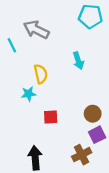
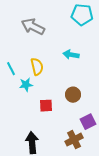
cyan line: (12, 45) -> (11, 69), moved
cyan arrow: (78, 61) -> (71, 55), turned 119
brown circle: (93, 114) -> (73, 95), moved

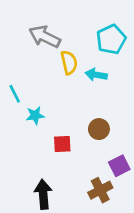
cyan pentagon: (82, 15) -> (111, 39), moved, turned -30
yellow semicircle: (37, 67) -> (69, 62), moved

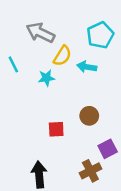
yellow semicircle: (69, 62) -> (62, 56), turned 45
cyan line: (15, 94) -> (13, 64), moved
cyan star: (35, 115) -> (46, 78), moved

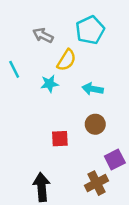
gray arrow: (40, 33) -> (43, 35), size x0.7
cyan pentagon: (100, 35) -> (90, 30), moved
cyan arrow: (87, 67) -> (93, 89), moved

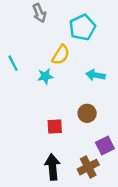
gray arrow: (43, 35) -> (39, 13), moved, turned -138
cyan arrow: (93, 89) -> (95, 75), moved
black arrow: (42, 187) -> (52, 167), moved

